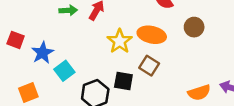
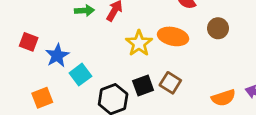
brown square: (149, 66) -> (170, 83), moved
black square: (123, 81) -> (143, 85), turned -30

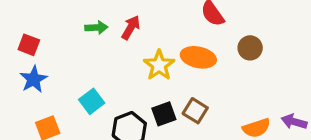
red square: (29, 42) -> (29, 45), moved
blue star: (57, 56) -> (34, 79), moved

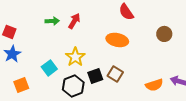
brown circle: (250, 48) -> (164, 34), moved
yellow star: (159, 65) -> (75, 57), moved

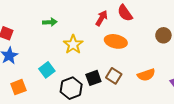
red arrow: (74, 21) -> (102, 18), moved
yellow star: (75, 57) -> (73, 44), moved
orange semicircle: (154, 85) -> (146, 75), moved

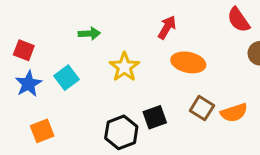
red semicircle: (125, 13) -> (239, 20), moved
cyan square: (47, 70) -> (66, 78), moved
brown square: (114, 76) -> (202, 108), moved

